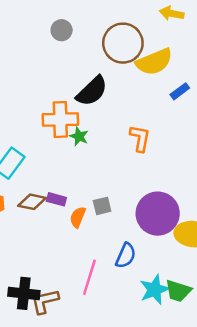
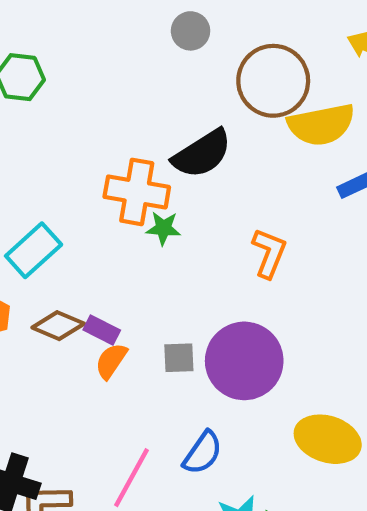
gray circle: (62, 30) -> (191, 31), moved
green star: (79, 136) -> (163, 228), turned -30
purple circle: (158, 214) -> (244, 361), moved
orange semicircle: (78, 217) -> (111, 361), moved

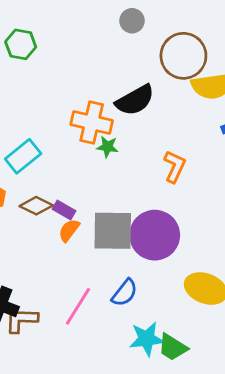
gray square: (179, 358) -> (113, 231), size x2.0

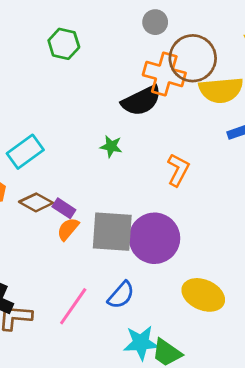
gray circle: (132, 21) -> (155, 22), moved
green hexagon: (21, 44) -> (64, 44), moved
orange cross: (92, 122) -> (164, 74), moved

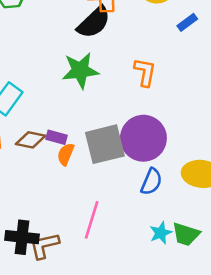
green star: (111, 146) -> (80, 70), size x1.8
blue semicircle: (121, 295) -> (151, 182), moved
cyan star: (141, 343) -> (161, 233), size x0.7

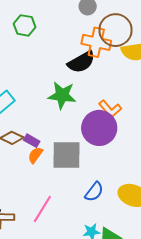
orange L-shape: (145, 72) -> (110, 109), turned 115
purple circle: (143, 138) -> (99, 128), moved

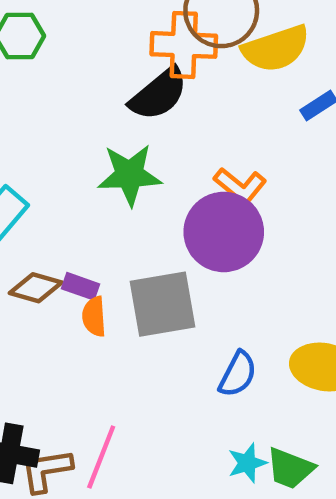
orange semicircle: (35, 155) -> (94, 317), turned -30
pink line: (42, 209) -> (101, 457), moved

